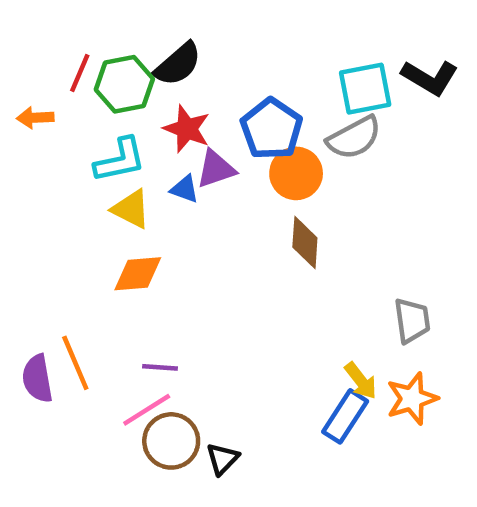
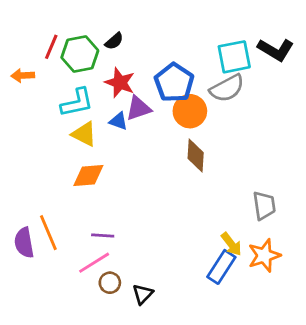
black semicircle: (178, 64) -> (114, 41), size x0.6
brown circle: (171, 441) -> (110, 283), size x0.6

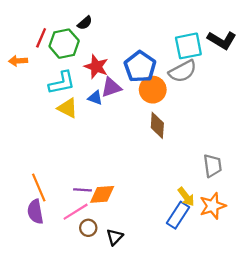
black semicircle: (114, 41) -> (85, 23), moved
orange diamond: (88, 175) -> (102, 194), moved
purple semicircle: (24, 243) -> (35, 212), moved

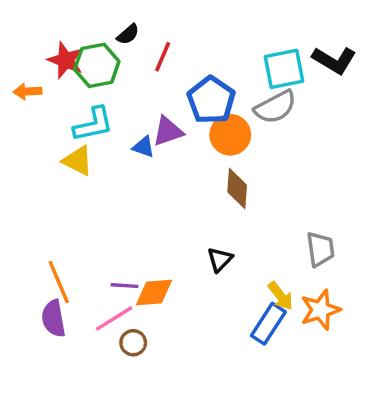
red line: (41, 38) -> (163, 57), moved
red star: (96, 67) -> (66, 60), moved
yellow triangle: (68, 108) -> (78, 161), moved
black triangle: (115, 237) -> (220, 260), moved

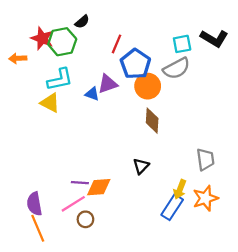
red line: (163, 57) -> (117, 44), moved
cyan square: (284, 69) -> (182, 44), size x0.7
orange line: (59, 282) -> (38, 228), moved
yellow arrow: (280, 296) -> (180, 189), turned 60

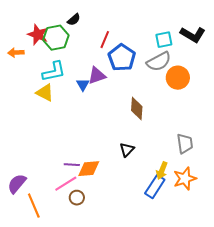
orange circle: (148, 86) -> (178, 78), moved
blue triangle: (92, 94) -> (83, 85), turned 40
purple semicircle: (34, 204) -> (17, 184), moved, turned 50

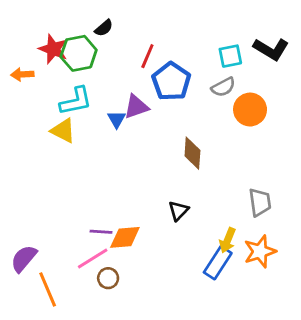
gray semicircle: (159, 62) -> (223, 87), size x0.7

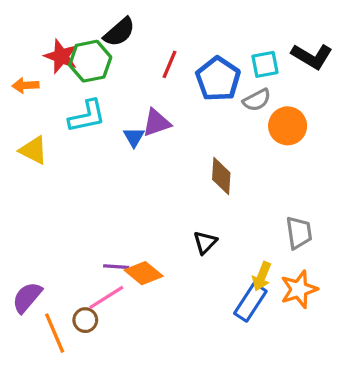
black semicircle: (104, 28) -> (119, 32), size x1.5
blue pentagon: (171, 81) -> (218, 79), moved
yellow triangle: (63, 131) -> (34, 150), moved
orange diamond: (125, 237) -> (144, 273), turned 44
brown circle: (108, 278) -> (85, 320), moved

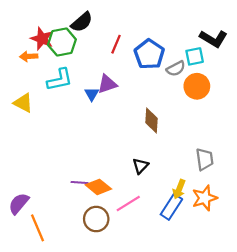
cyan square: (265, 64) -> (195, 56), moved
orange arrow: (25, 85) -> (29, 56), moved
pink line: (106, 297) -> (128, 204), moved
brown circle: (85, 320) -> (96, 219), moved, size x1.5

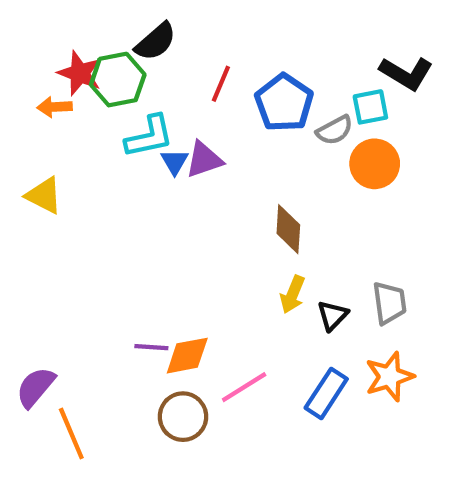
cyan L-shape: (60, 80) -> (149, 136), moved
blue triangle: (92, 94) -> (175, 162), moved
black triangle: (140, 166) -> (333, 316), moved
orange diamond: (98, 187) -> (187, 356), turned -50
yellow arrow: (179, 189) -> (293, 294), moved

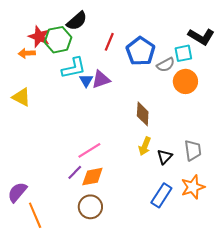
purple line: (151, 347) -> (75, 172), turned -49
pink line: (244, 387) -> (89, 150), moved

